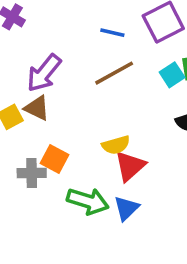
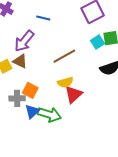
blue line: (112, 33) -> (43, 18), moved
brown line: (114, 73) -> (64, 56), moved
blue triangle: (126, 208) -> (32, 111), moved

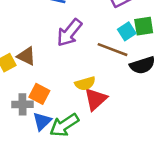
purple arrow: (24, 41) -> (69, 33), moved
brown line: (64, 56) -> (112, 50), moved, turned 50
green arrow: (49, 115) -> (64, 125), turned 130

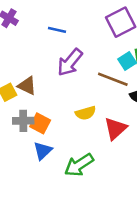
red triangle: (95, 99) -> (115, 129), moved
gray cross: (22, 104) -> (23, 121), moved
green arrow: (64, 125) -> (79, 165), moved

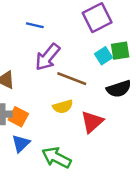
brown line: (113, 79) -> (72, 79), moved
green arrow: (79, 165) -> (56, 157), turned 60

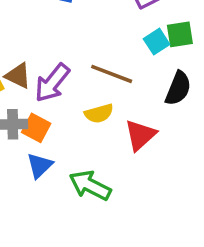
purple arrow: (48, 57) -> (52, 83), moved
black semicircle: (119, 89) -> (178, 88), turned -50

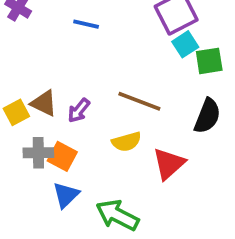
cyan square: (157, 42) -> (185, 44), moved
purple arrow: (52, 83) -> (79, 110), size x0.6

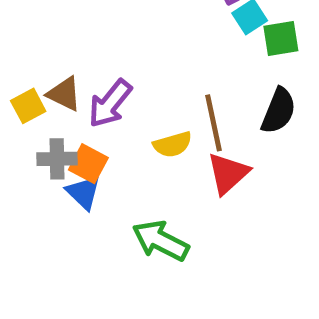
brown line: (139, 101) -> (213, 123), moved, turned 57
purple arrow: (79, 110) -> (110, 104), size x1.5
blue triangle: (66, 195) -> (84, 193), moved, turned -32

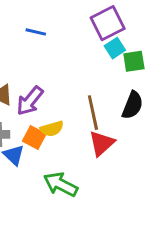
yellow semicircle: (173, 144) -> (52, 129), moved
orange square: (88, 164) -> (34, 137), moved

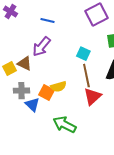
cyan square: (115, 48) -> (83, 54), moved, turned -32
purple arrow: (30, 101) -> (41, 47), moved

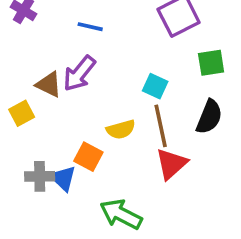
brown triangle: (24, 64) -> (49, 84), moved
yellow semicircle: (58, 87) -> (121, 129), moved
gray cross: (21, 91) -> (40, 176), moved

